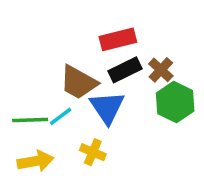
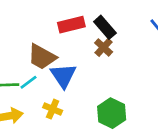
black rectangle: (125, 70) -> (105, 27), moved, turned 75
green hexagon: (175, 102) -> (112, 113), moved

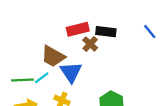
black rectangle: (105, 27) -> (106, 32), turned -42
brown cross: (104, 47) -> (90, 44), moved

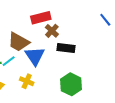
black rectangle: (106, 32) -> (66, 48), moved

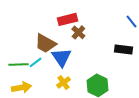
black rectangle: (66, 48) -> (123, 49), moved
yellow cross: (27, 81) -> (63, 82), moved, turned 32

